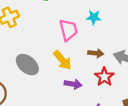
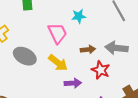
gray ellipse: (27, 65) -> (25, 56), moved

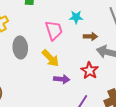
brown arrow: (88, 50) -> (90, 36), moved
gray ellipse: (25, 56) -> (20, 48), turned 50

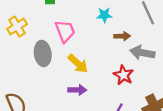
pink trapezoid: (54, 30) -> (65, 31), moved
purple arrow: (62, 79) -> (77, 90), moved

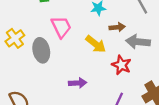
yellow cross: (17, 26) -> (15, 38), moved
yellow arrow: (78, 64) -> (96, 44), moved

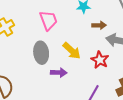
yellow arrow: (96, 44) -> (72, 51), moved
gray ellipse: (41, 50) -> (41, 53), moved

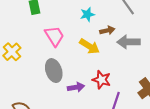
yellow arrow: (72, 51) -> (89, 46), moved
red star: (100, 60) -> (102, 80), moved

